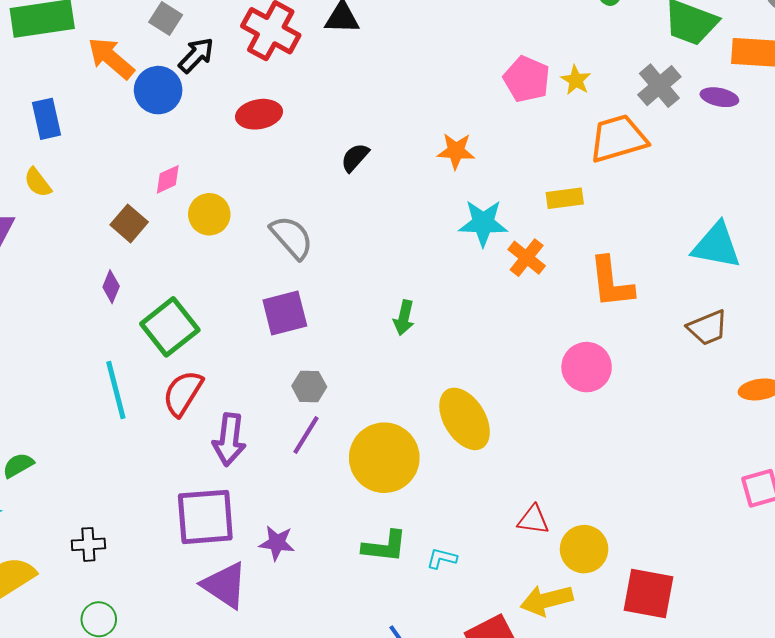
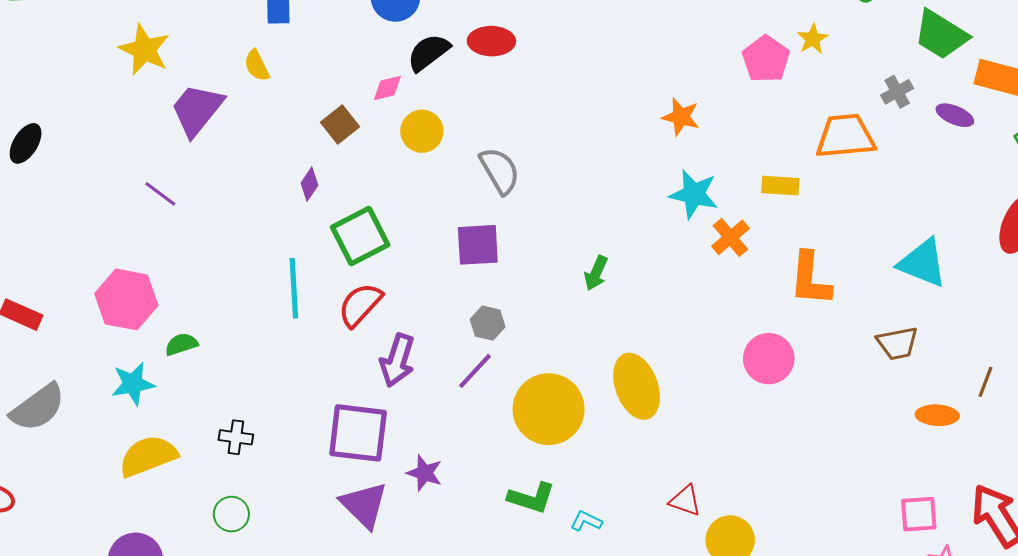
yellow star: (576, 80) -> (813, 39), moved
gray cross: (659, 86) -> (897, 92), size x0.7
black semicircle: (355, 158) -> (428, 52), moved, size x1.4

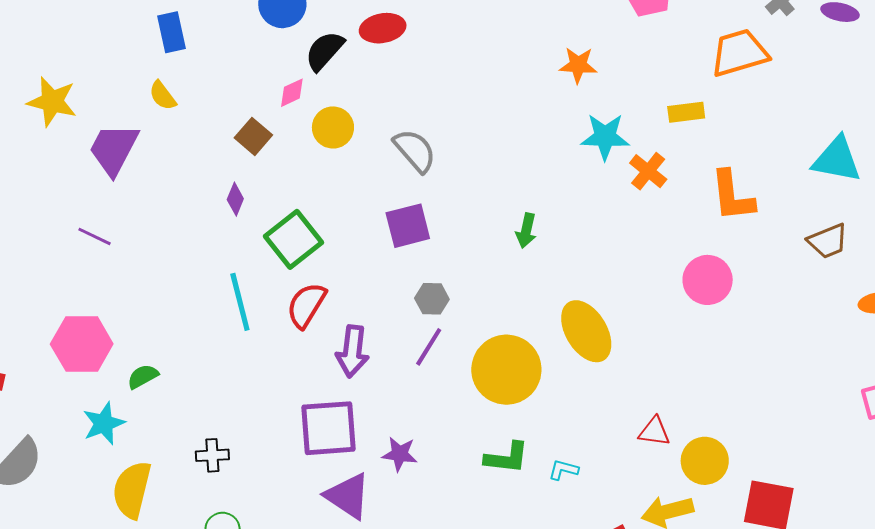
yellow semicircle: (148, 456) -> (132, 490), turned -44

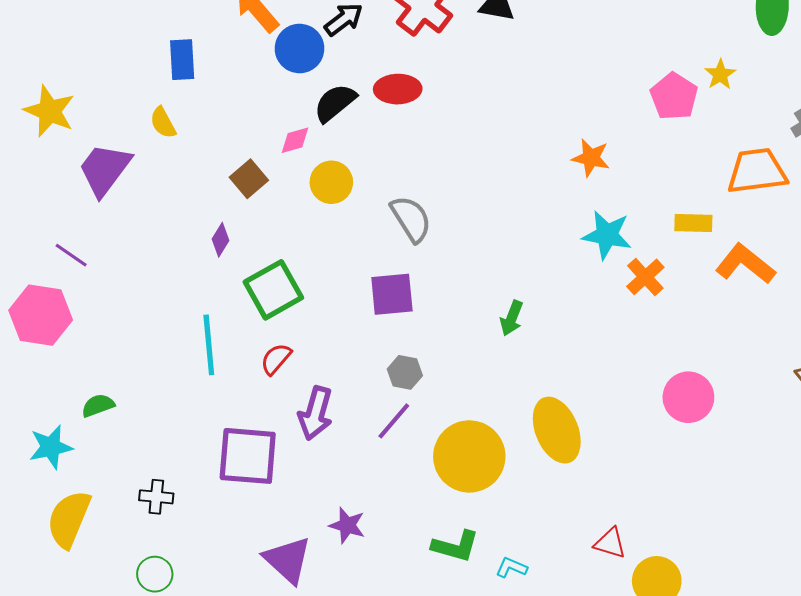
orange L-shape: (732, 196) -> (745, 264), moved, turned 126
red semicircle: (306, 305) -> (276, 359), size x0.7
pink hexagon: (82, 344) -> (41, 315), moved
purple square: (329, 428) -> (248, 456), moved

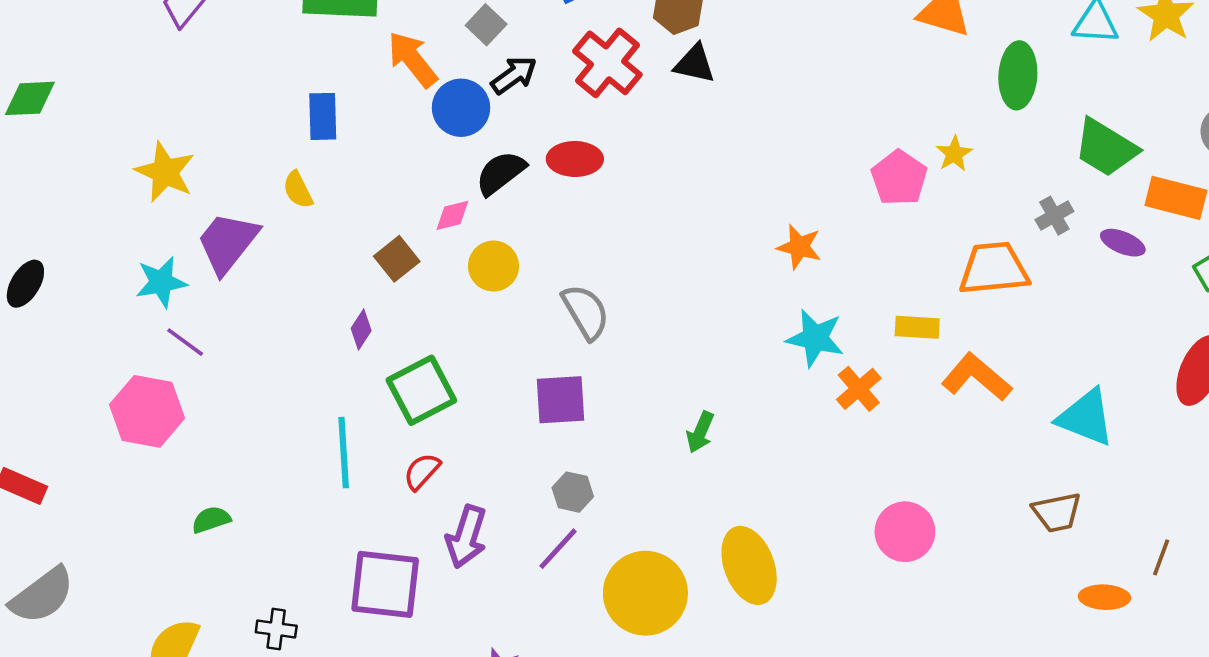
cyan star: (51, 447) -> (161, 282), moved

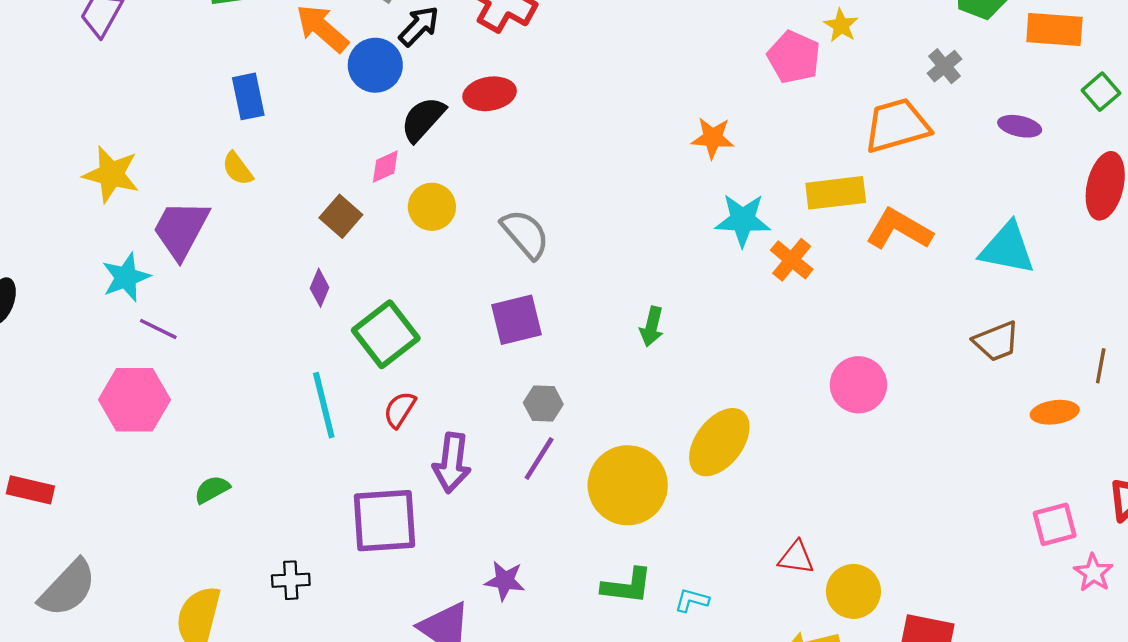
purple ellipse: (1123, 243) -> (1020, 126), moved
yellow rectangle: (917, 327) -> (836, 193), size x1.4
yellow ellipse: (749, 565) -> (719, 442), turned 68

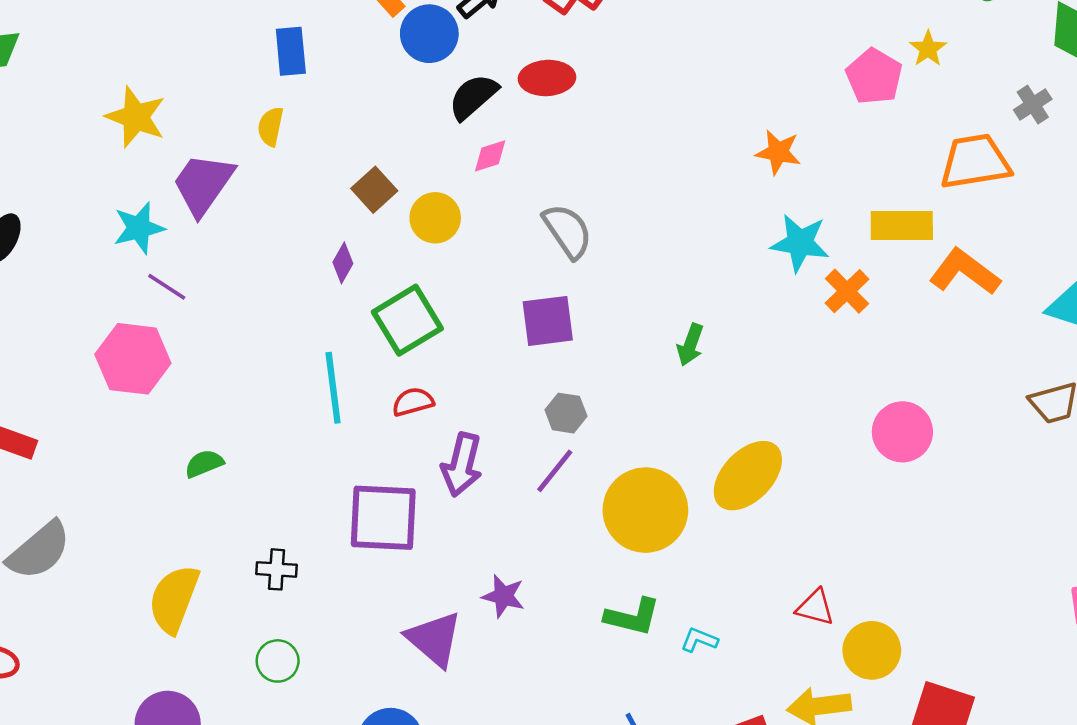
pink diamond: (385, 167) -> (490, 156), moved
yellow semicircle: (237, 169) -> (270, 126), turned 42
yellow circle: (432, 207) -> (435, 218), moved
red semicircle: (400, 410) -> (413, 402), turned 36

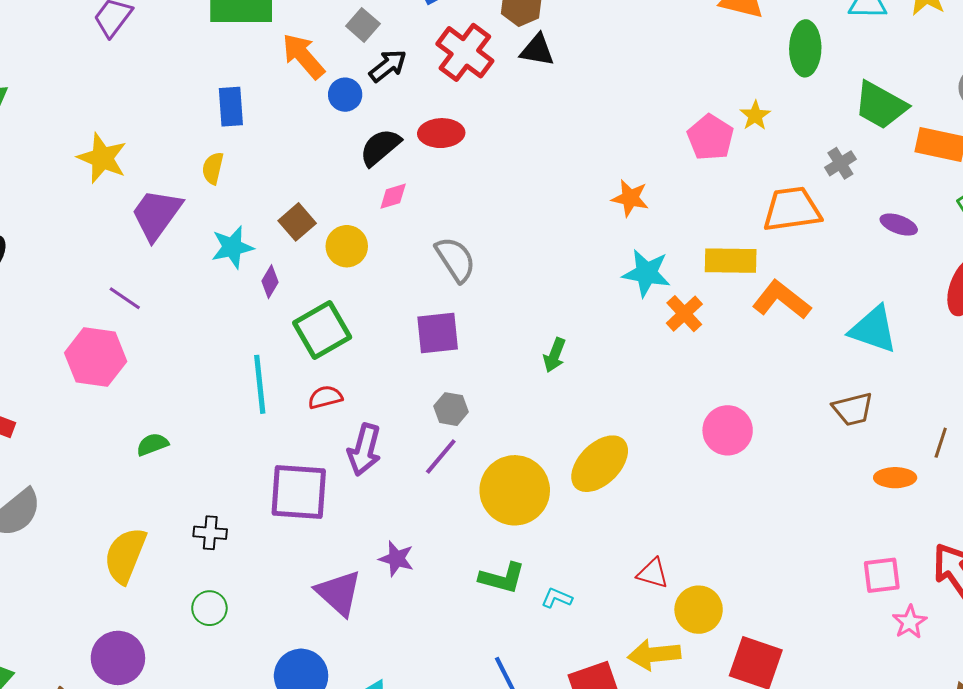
blue circle: (429, 34) -> (345, 95), size x0.7
cyan star: (139, 228) -> (232, 247), moved

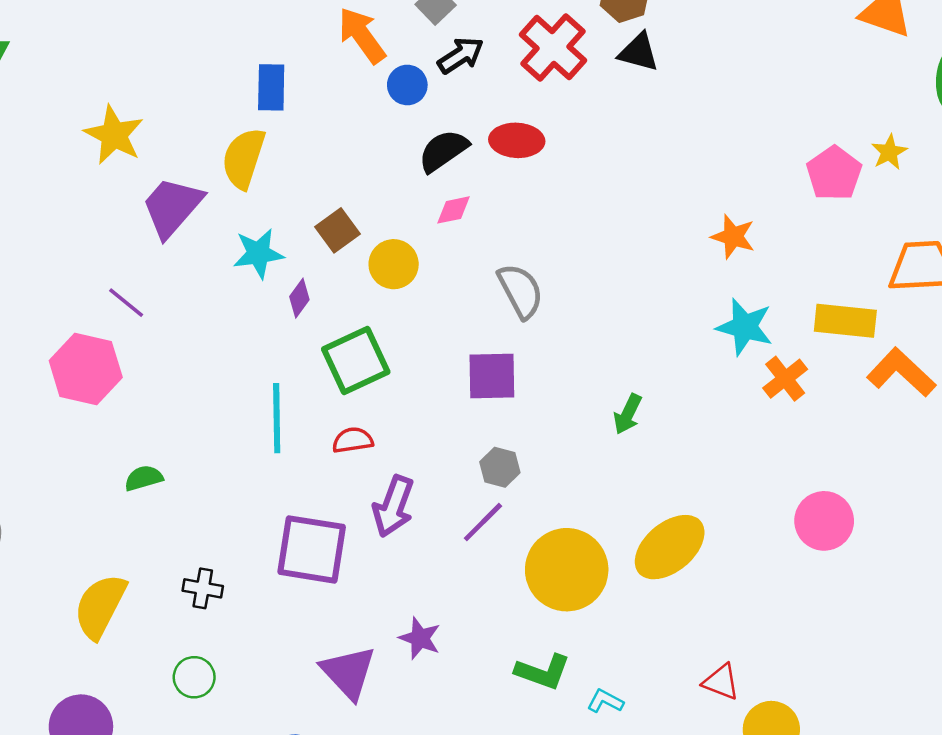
yellow semicircle: (213, 168) -> (244, 158), size x1.6

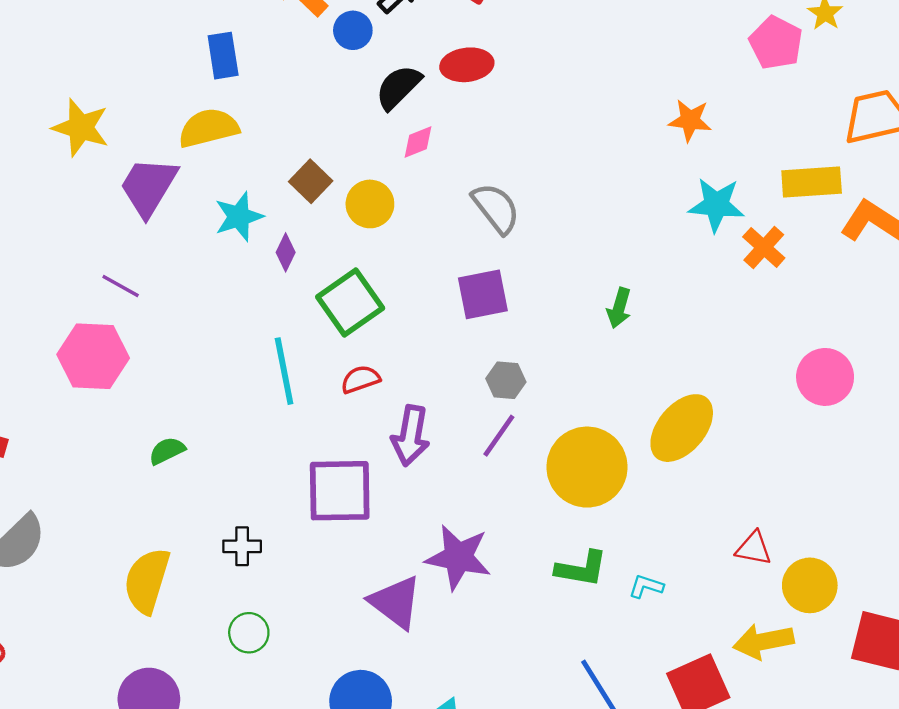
yellow semicircle: (244, 158) -> (209, 128), turned 68
purple star: (420, 638) -> (458, 557), size x1.6

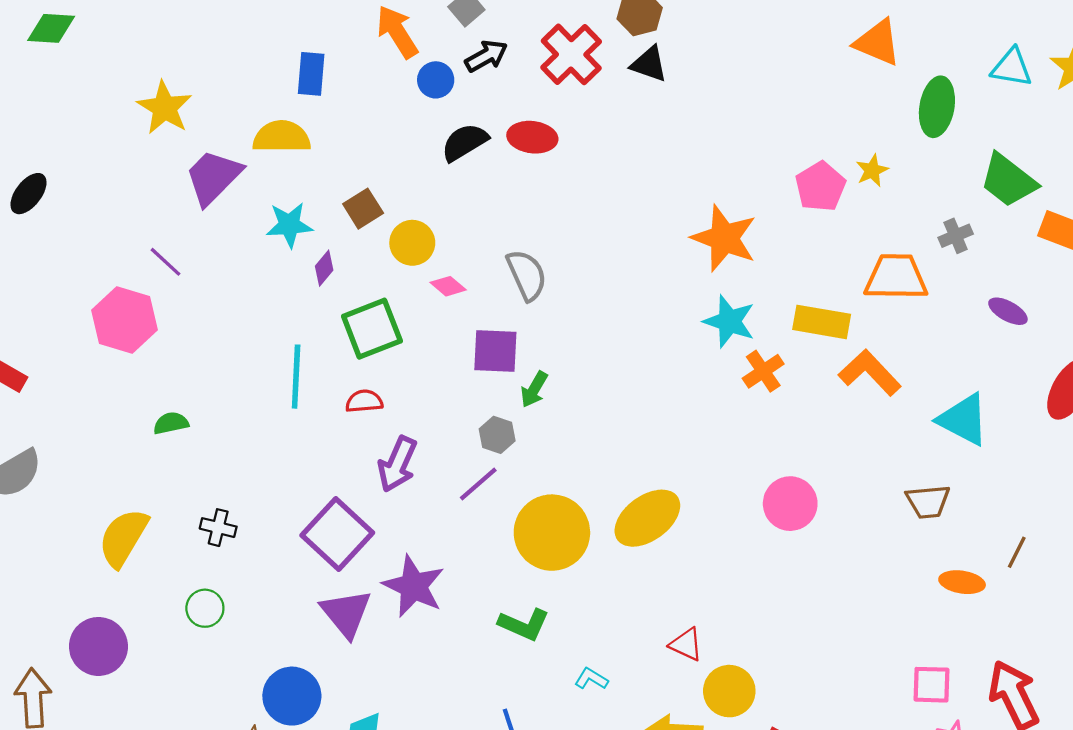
orange star: (690, 120) -> (724, 238), size x1.6
pink diamond: (418, 142) -> (448, 286), moved, turned 48
green arrow: (619, 308) -> (534, 389), moved
purple square: (340, 491) -> (337, 534), moved, turned 30
cyan L-shape: (646, 586) -> (591, 679), moved

